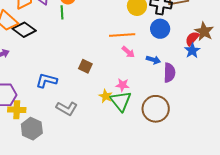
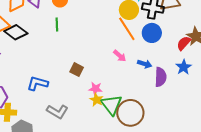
green line: (62, 12) -> (57, 24), moved
orange line: (122, 35) -> (127, 29), moved, turned 60
blue star: (192, 51) -> (184, 67), moved
pink star: (123, 85) -> (96, 89), moved
brown circle: (156, 109) -> (130, 113), moved

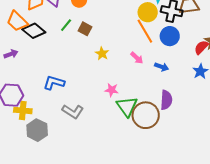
green line: (57, 24) -> (66, 25), moved, turned 40
brown square: (77, 70) -> (85, 29), moved
purple semicircle: (161, 77) -> (166, 100), moved
yellow star: (96, 100) -> (102, 54), moved

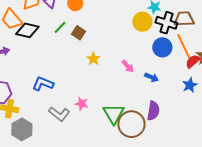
black diamond: (34, 31) -> (27, 30), turned -30
orange line: (145, 31) -> (184, 46), moved
pink star: (112, 90) -> (82, 104), moved

